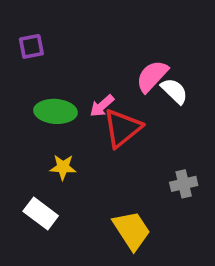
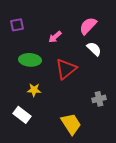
pink semicircle: (152, 76) -> (88, 26), moved
pink arrow: (102, 106) -> (55, 37), moved

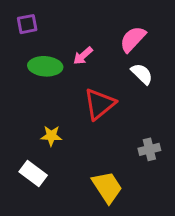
purple square: (17, 25) -> (27, 24), moved
green ellipse: (30, 60) -> (45, 66), moved

